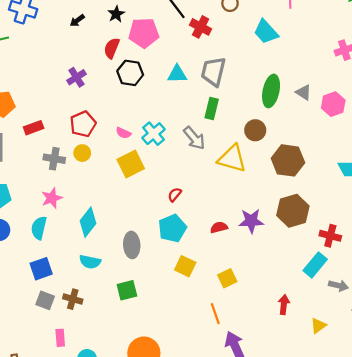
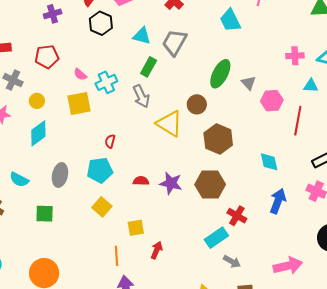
green rectangle: (212, 108) -> (149, 67), moved
yellow circle: (82, 153) -> (37, 101), moved
red semicircle: (175, 195) -> (110, 141), turned -40
cyan diamond: (88, 222) -> (38, 133), moved
red arrow: (284, 305) -> (157, 250), moved

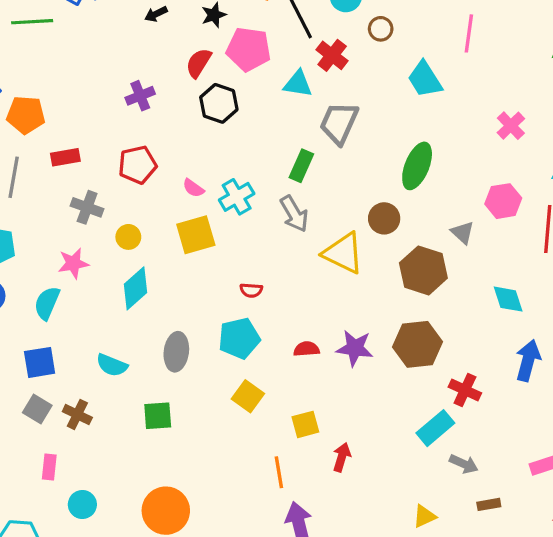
cyan triangle: (142, 36) -> (298, 84), moved
pink cross: (295, 56) -> (511, 126), moved, turned -36
gray triangle: (249, 83) -> (463, 233), moved
red semicircle: (110, 141) -> (251, 290), turned -96

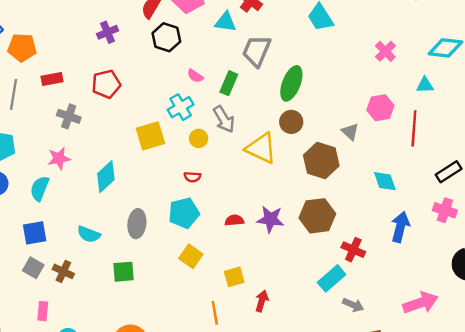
green ellipse: (417, 166) -> (291, 83), moved
pink semicircle: (193, 188) -> (195, 76), moved
yellow circle: (128, 237) -> (199, 138), moved

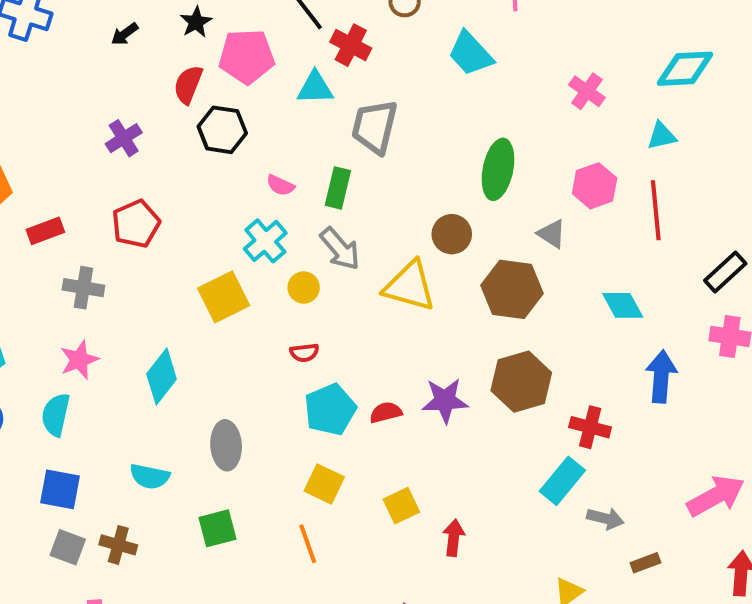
green ellipse: (291, 83) -> (498, 169), moved
cyan pentagon: (184, 213) -> (330, 410), moved
blue square: (35, 233) -> (60, 489), turned 30
orange line: (215, 313) -> (308, 544), moved

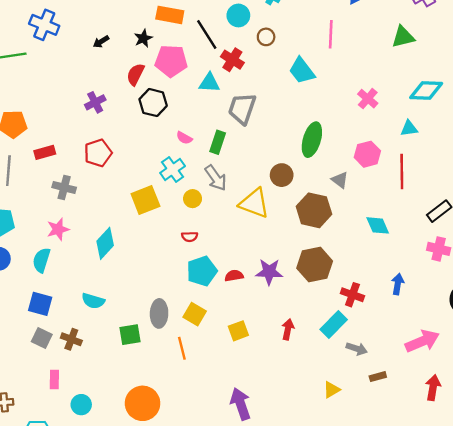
blue arrow: (661, 377) -> (398, 284), moved, size x0.7
gray ellipse: (226, 445) -> (159, 313), moved
red arrow: (454, 538) -> (288, 329), moved

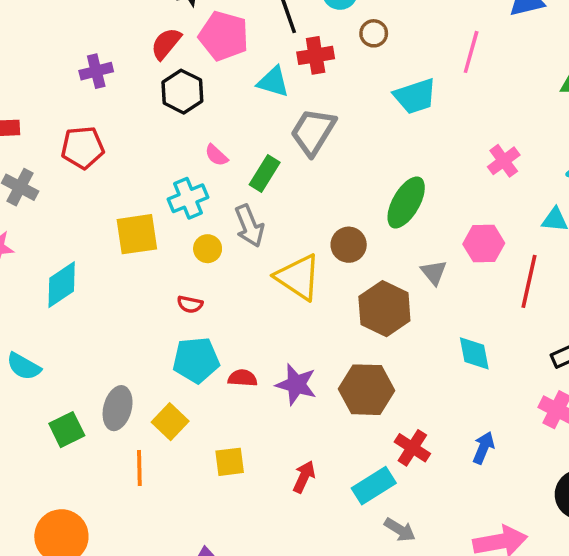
red cross: (232, 60) -> (316, 55), turned 35
cyan trapezoid: (302, 71) -> (415, 96), turned -84
green square: (130, 335) -> (67, 430), turned -30

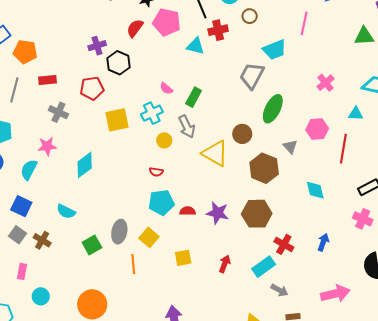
black hexagon: (182, 92) -> (118, 63), moved
gray trapezoid: (313, 132) -> (252, 76), moved
yellow square: (137, 234) -> (117, 120), moved

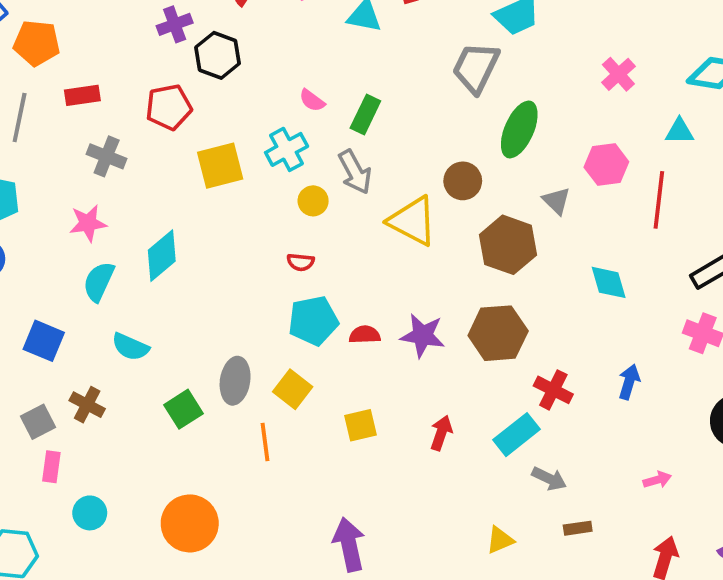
cyan semicircle: (29, 170) -> (99, 282), moved
gray square: (18, 235) -> (38, 422), moved, turned 30
pink arrow: (335, 294) -> (657, 480), size x0.5

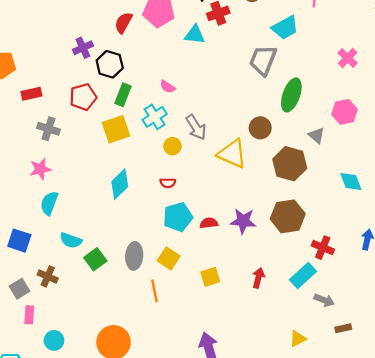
green rectangle: (365, 115) -> (123, 95), moved
cyan diamond: (162, 256) -> (120, 184), moved
green square: (183, 409) -> (95, 259), moved

